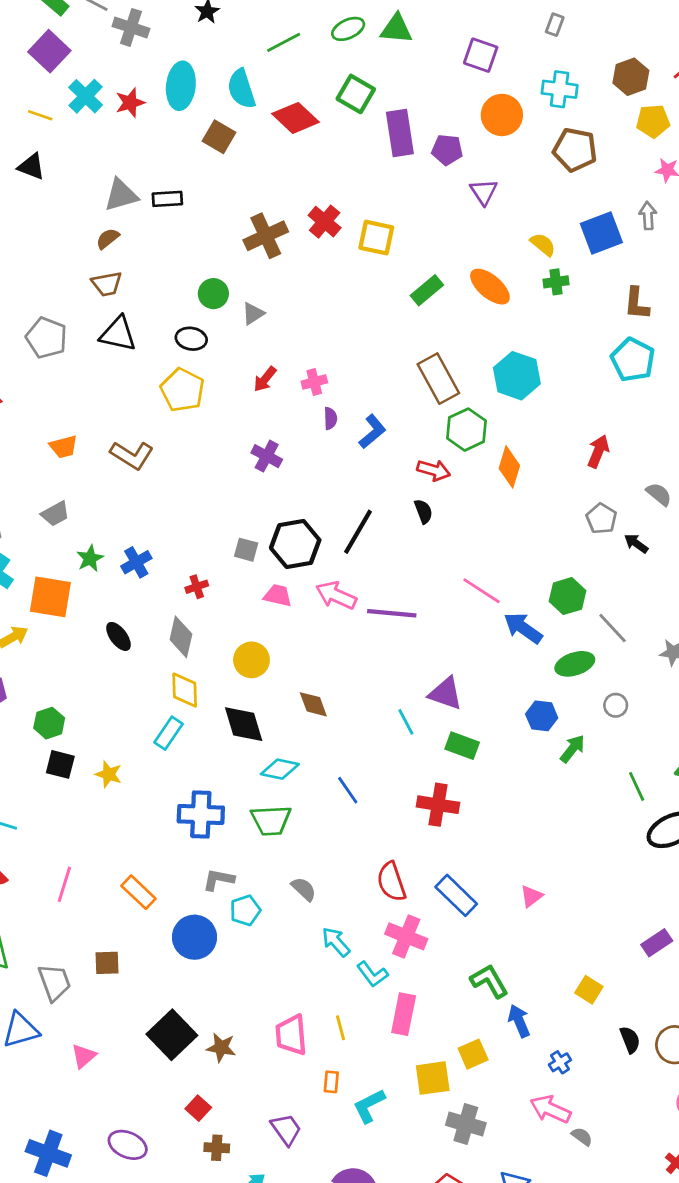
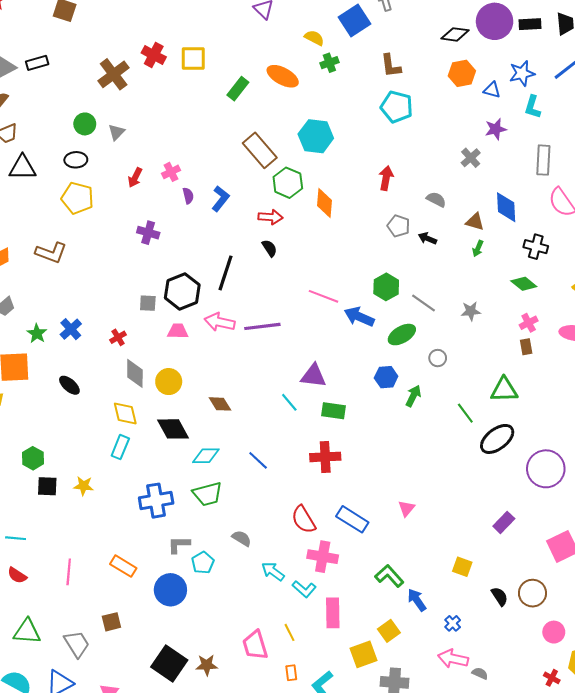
gray diamond: (181, 637) -> (135, 373), moved

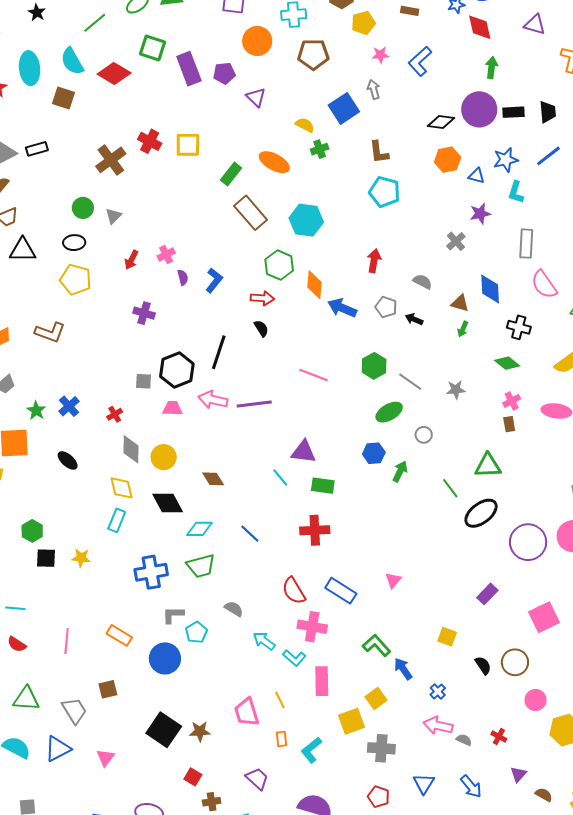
brown rectangle: (260, 150) -> (251, 213), moved
blue arrow: (359, 317) -> (342, 308), moved
red cross: (552, 678) -> (499, 737), moved

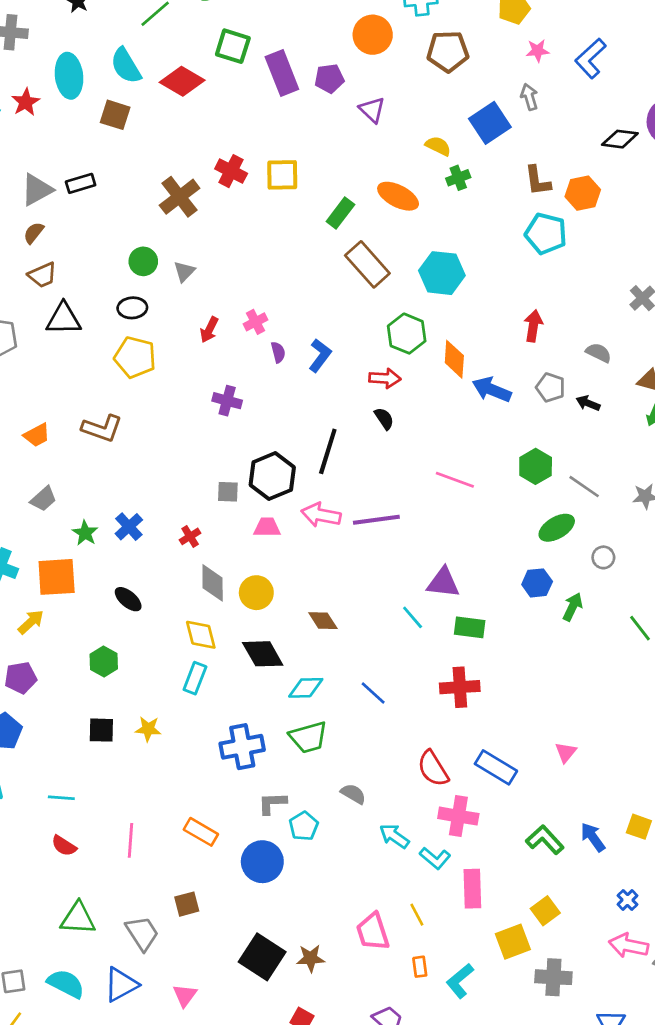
orange hexagon: (448, 160) -> (583, 193), moved
green hexagon: (32, 531) -> (104, 662), moved
blue arrow: (403, 669) -> (593, 837), moved

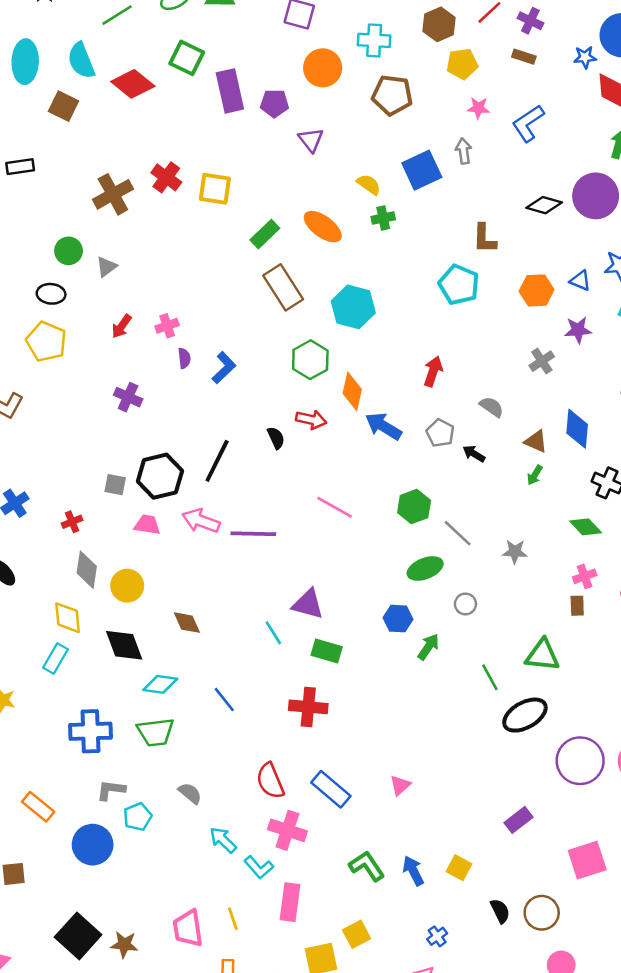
brown L-shape: (538, 181) -> (484, 238), moved
orange hexagon: (583, 193) -> (537, 290), moved
red arrow: (385, 378) -> (311, 420), moved

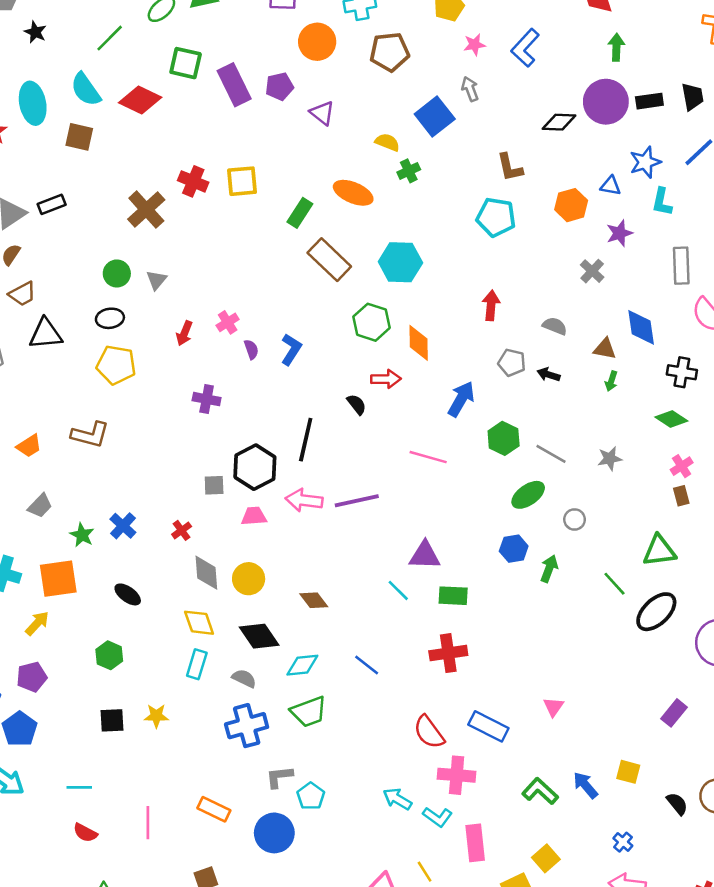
blue arrow: (384, 426) -> (461, 399), moved, turned 102
gray semicircle: (190, 793) -> (244, 678), moved

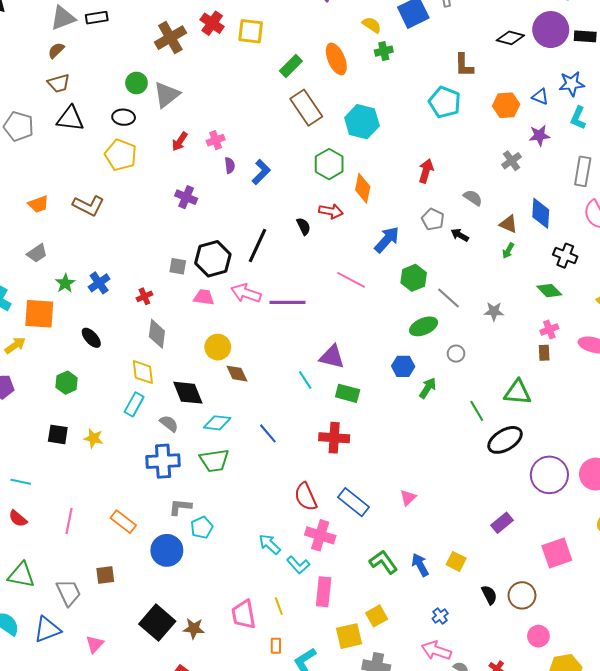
orange ellipse: (353, 193) -> (336, 59), turned 32
gray triangle: (156, 280) -> (167, 95), size x1.6
yellow circle: (249, 579) -> (218, 347), moved

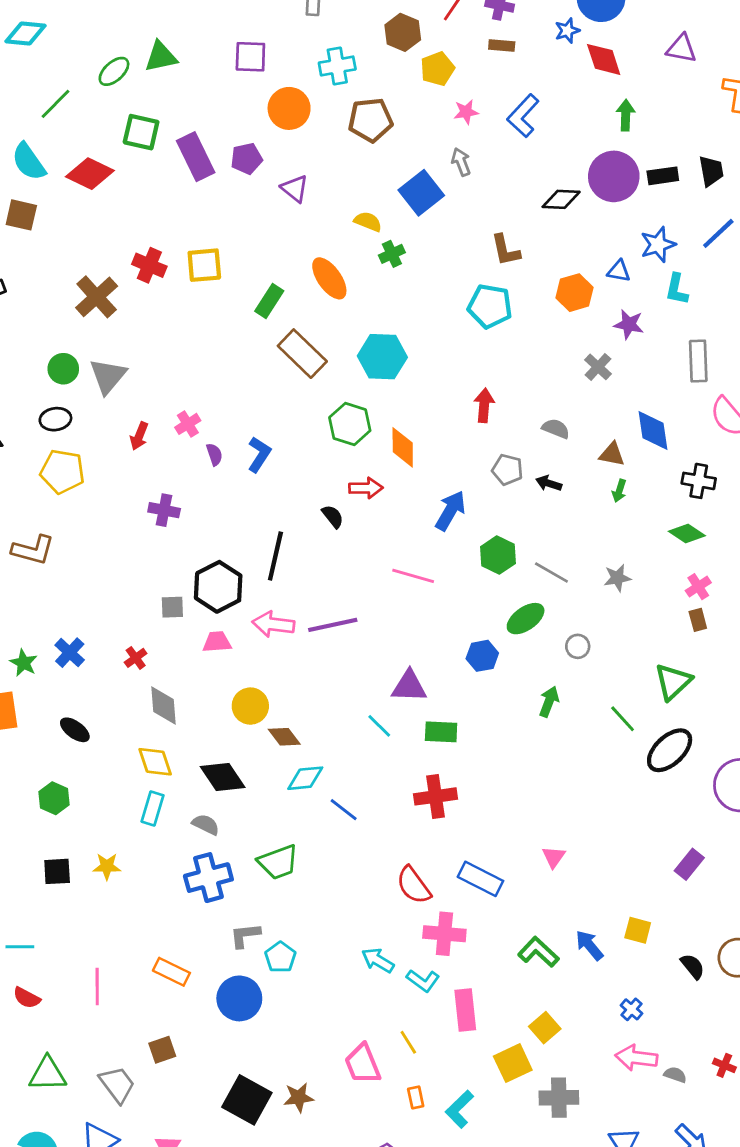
purple star: (539, 135) -> (629, 324), turned 30
blue hexagon: (403, 366) -> (482, 656), moved
green triangle: (518, 392) -> (673, 682), turned -36
cyan diamond: (217, 423) -> (305, 778), moved

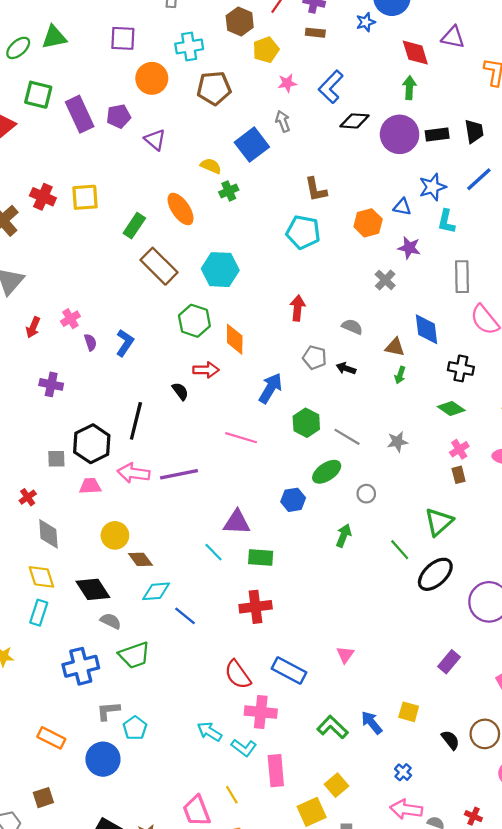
red diamond: (604, 59) -> (415, 53), moved
black diamond: (561, 199) -> (355, 121), moved
gray semicircle: (206, 825) -> (111, 621), moved

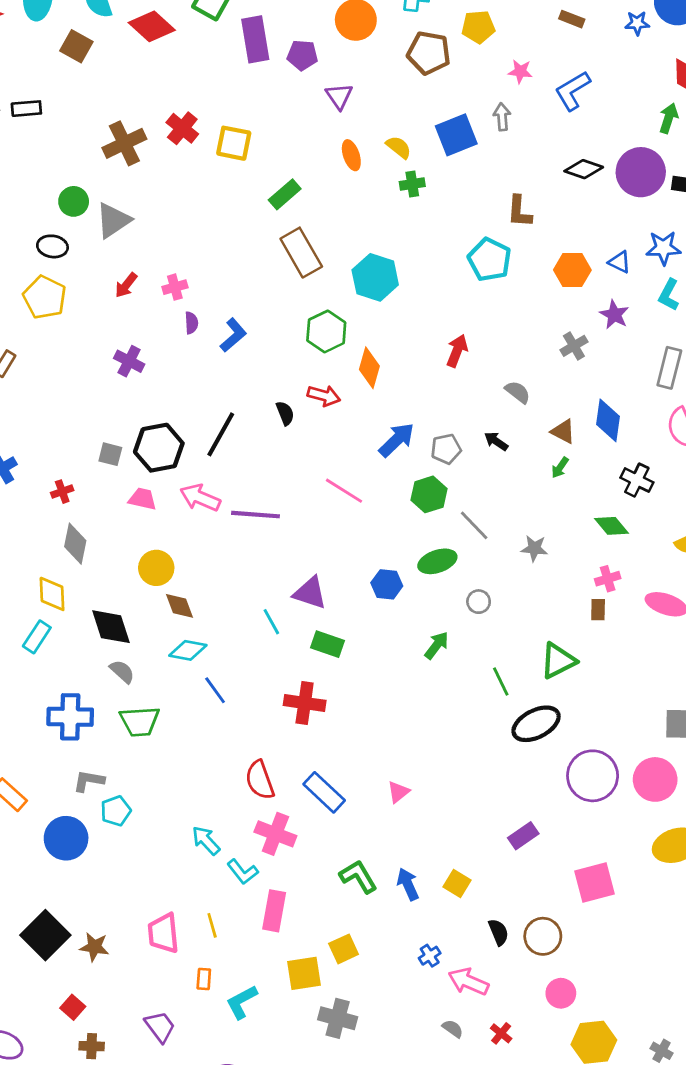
yellow pentagon: (266, 50) -> (478, 27), moved
black diamond: (355, 121) -> (584, 169), moved
orange ellipse: (181, 209) -> (351, 155), moved, size x0.7
gray pentagon: (315, 358) -> (446, 449), moved, turned 30
pink arrow: (406, 809) -> (468, 982), moved

